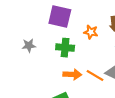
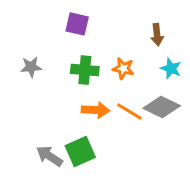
purple square: (60, 17) -> (77, 24), size x0.7
orange star: (91, 32) -> (123, 69), moved

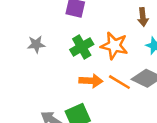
orange star: (123, 69) -> (114, 46), size x1.5
green cross: (85, 70) -> (82, 47), turned -35

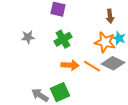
orange star: (114, 46) -> (105, 42), moved

